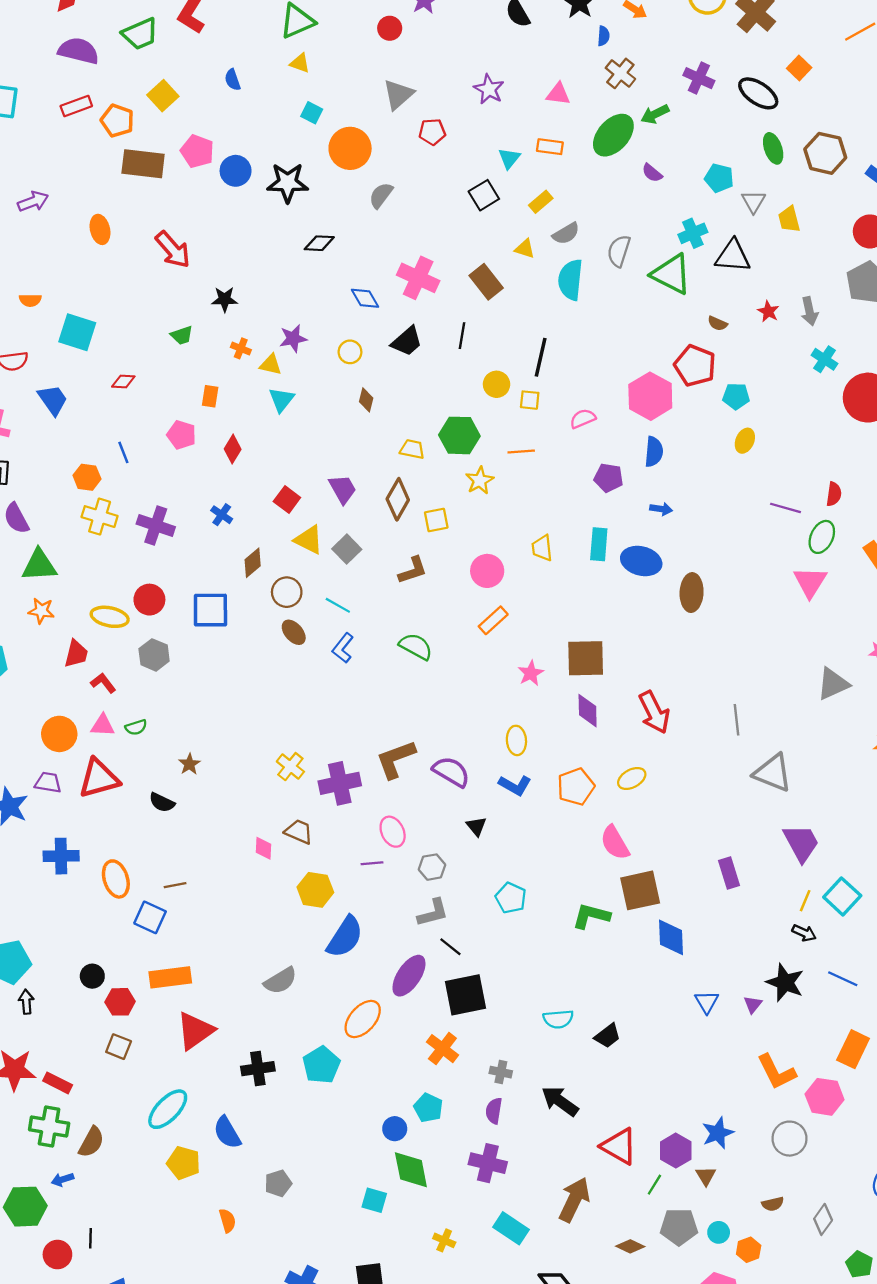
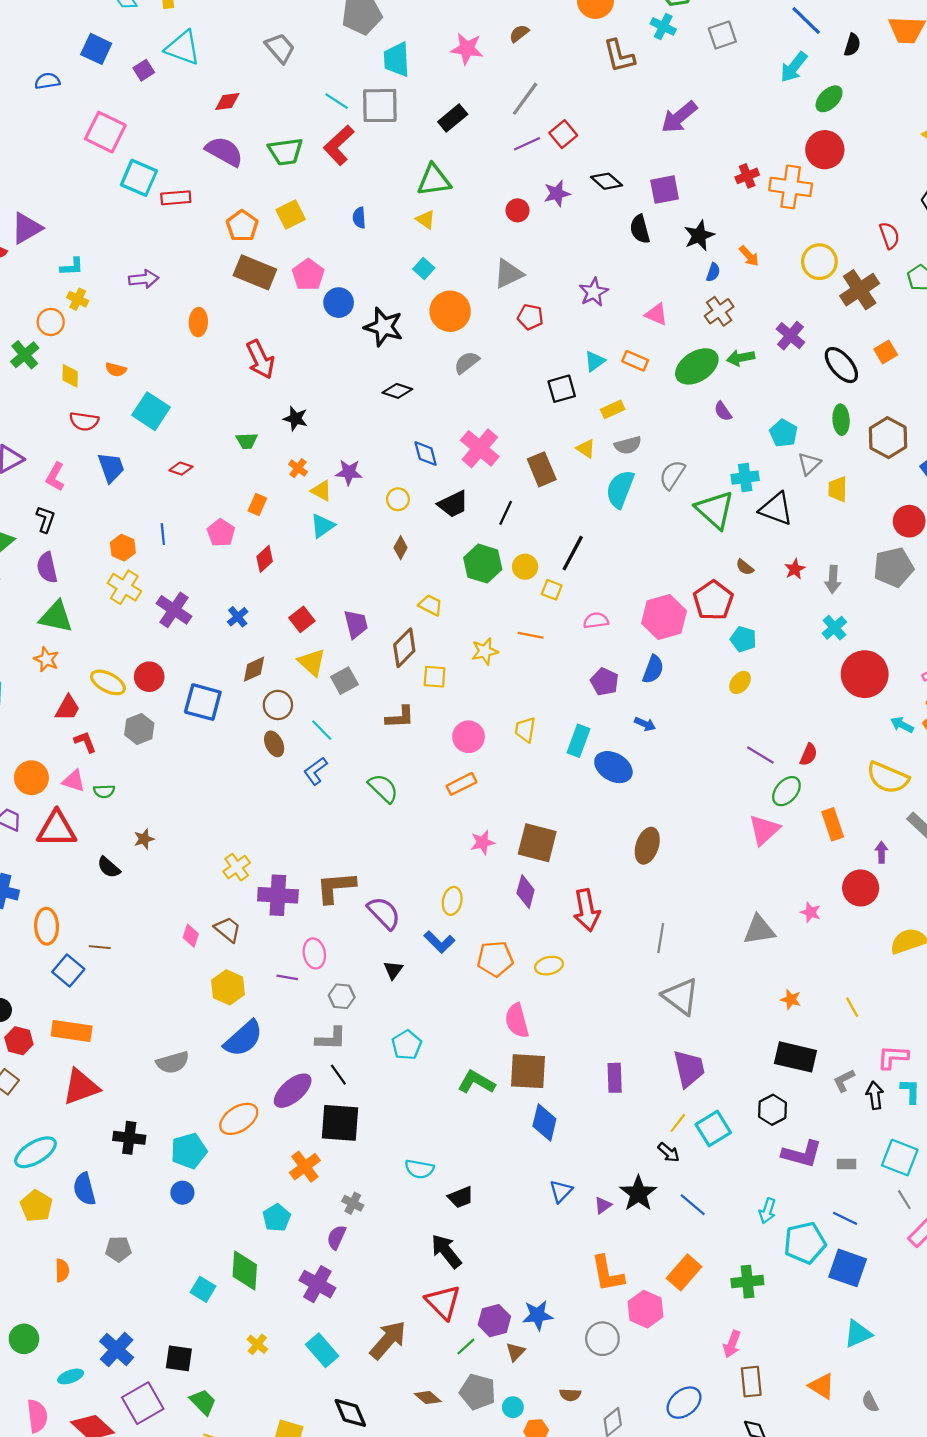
red rectangle: (76, 106) -> (176, 198), moved
green hexagon: (459, 435) -> (483, 564), moved
brown ellipse: (692, 593) -> (647, 846), moved
black arrow: (560, 1101) -> (446, 1251), moved
blue circle: (395, 1129) -> (182, 1193), moved

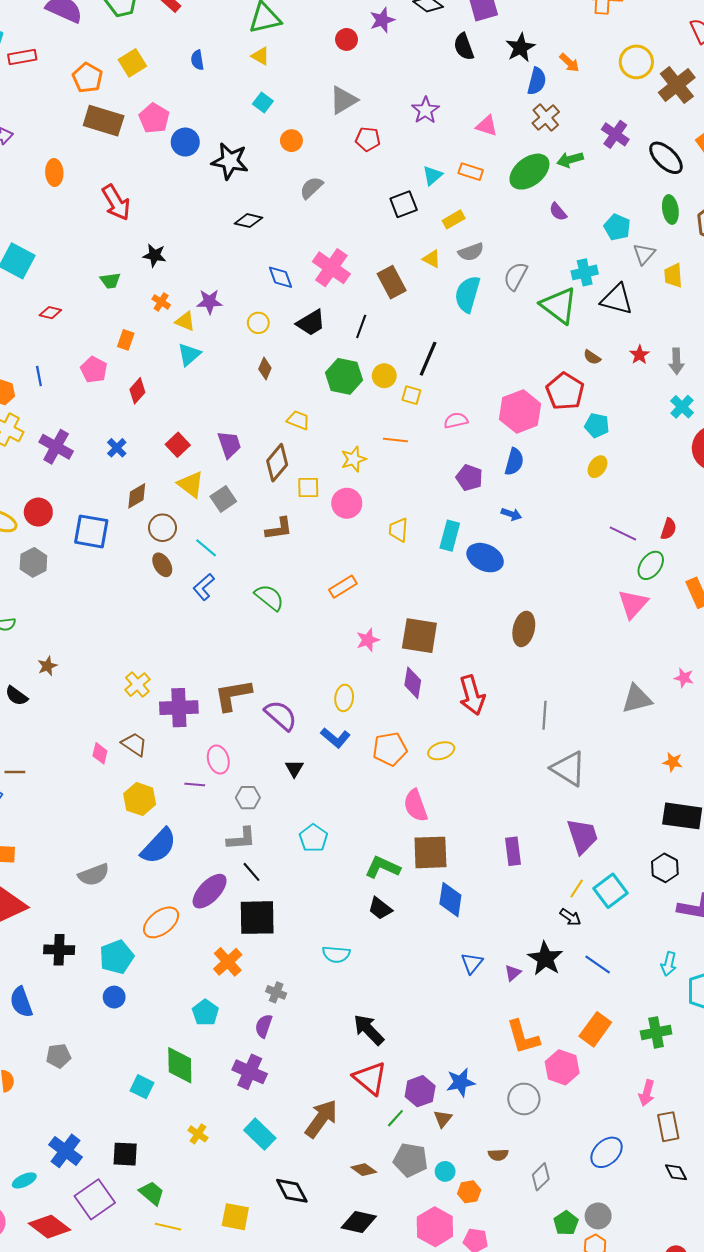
blue semicircle: (713, 272) -> (537, 81), size x1.5
orange circle: (450, 311) -> (291, 141), size x0.6
pink circle: (469, 737) -> (347, 503), moved
black trapezoid: (461, 1197) -> (380, 908), moved, turned 65

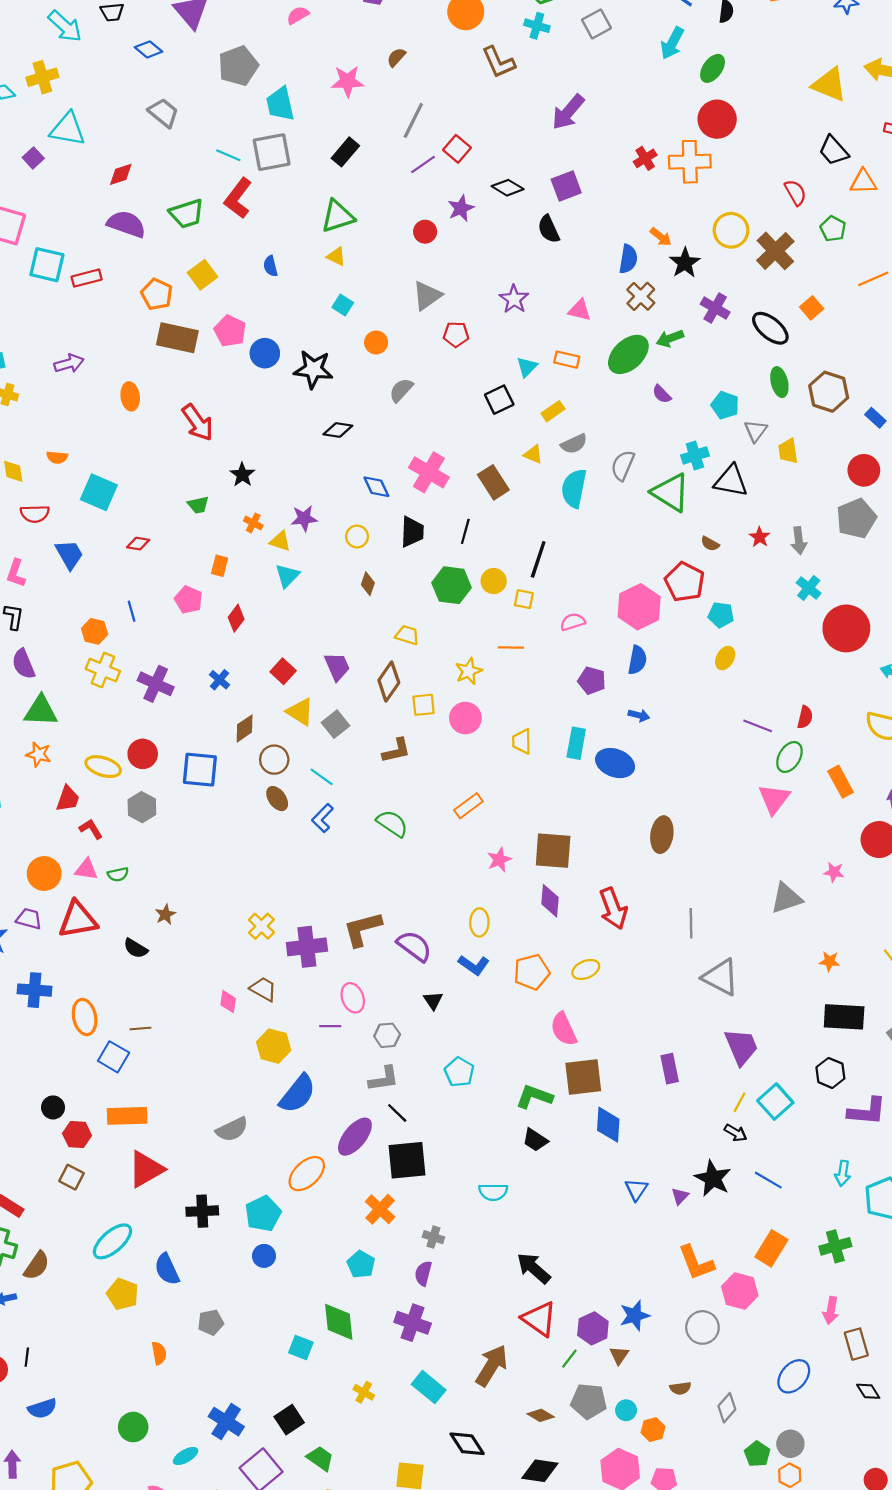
black star: (520, 48) -> (685, 263), moved
black star: (154, 255) -> (242, 475), turned 30
black trapezoid: (311, 323) -> (412, 532), turned -52
black square: (125, 1154) -> (289, 1420), turned -32

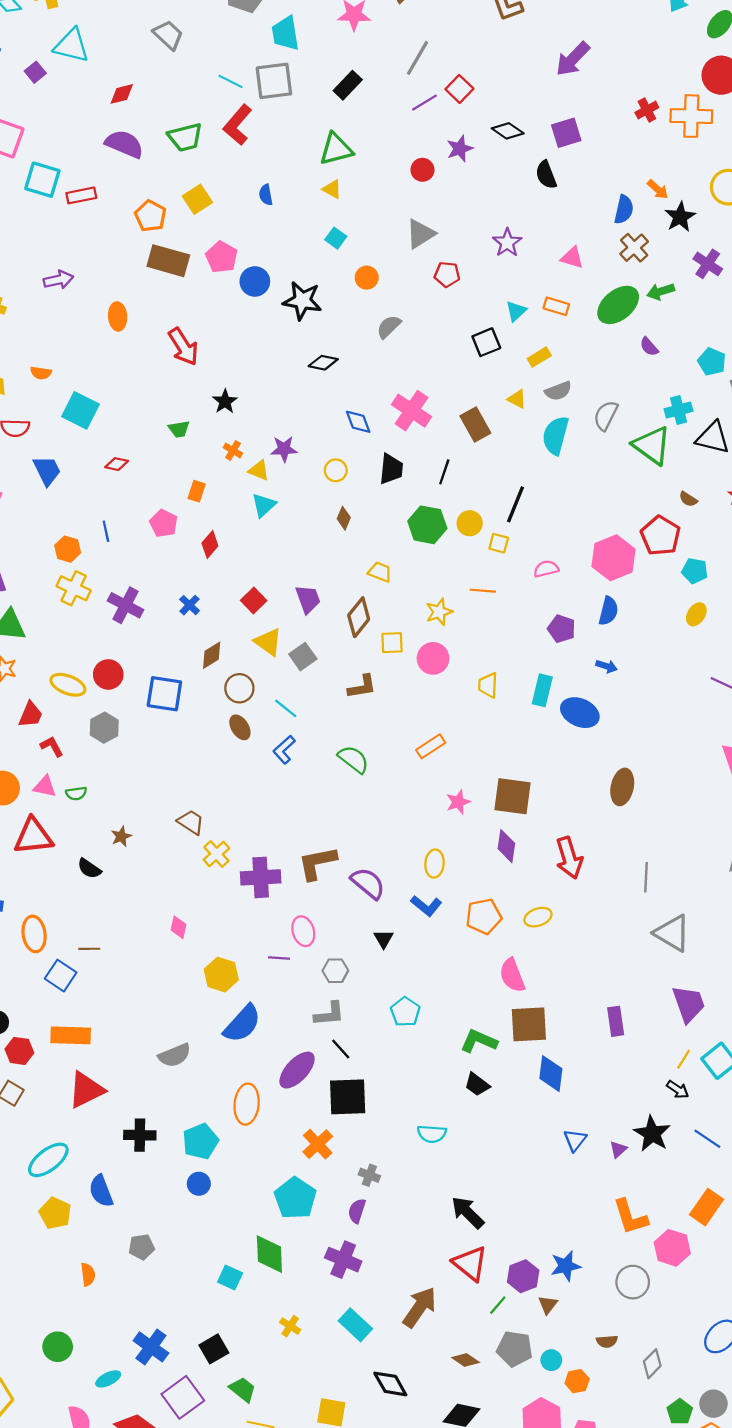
brown trapezoid: (263, 989) -> (191, 822), moved
orange ellipse: (307, 1174) -> (247, 1104), turned -45
cyan pentagon: (361, 1264) -> (295, 1198), size x1.5

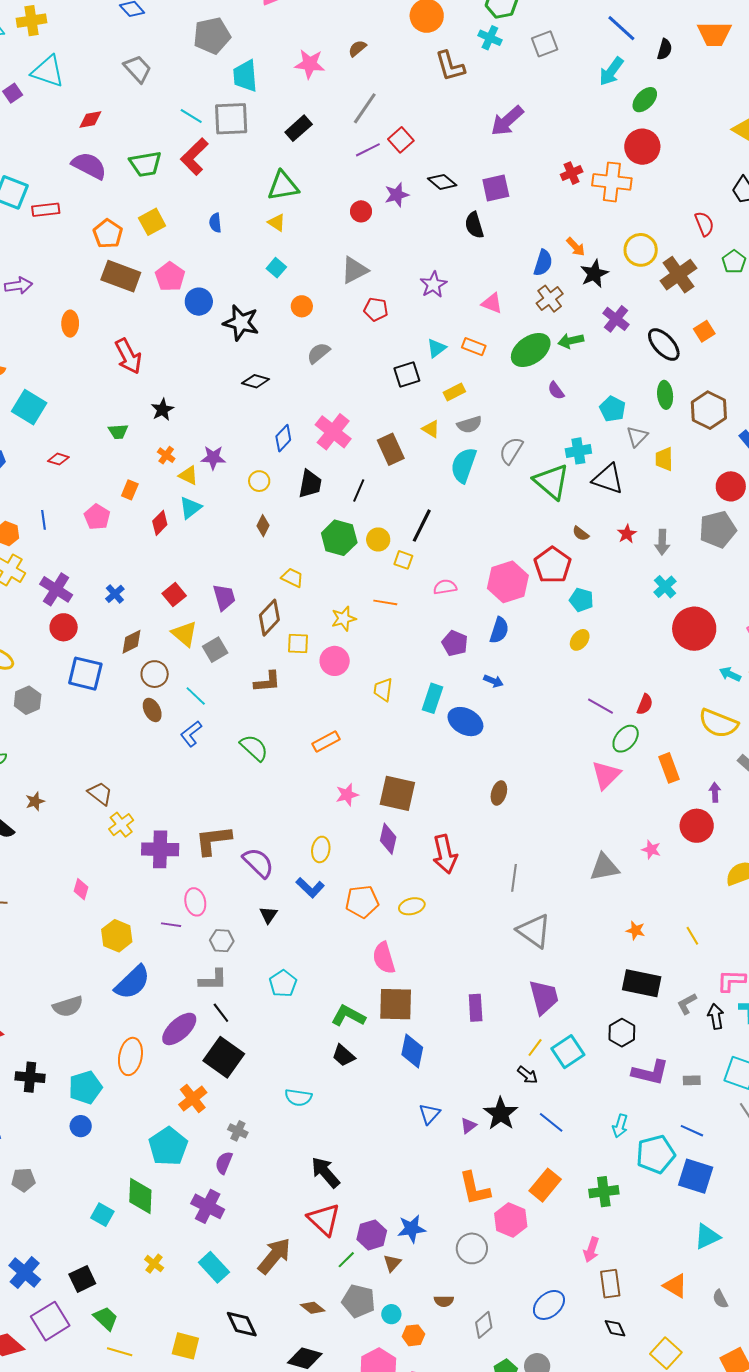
blue diamond: (358, 422) -> (283, 438), turned 60
red diamond: (210, 545) -> (160, 523), moved
red circle: (108, 674) -> (64, 627), moved
brown ellipse: (622, 787) -> (499, 793), size x0.7
black square: (348, 1097) -> (224, 1057), turned 33

